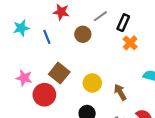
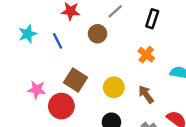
black rectangle: (123, 23) -> (152, 19), moved
orange cross: (130, 43) -> (146, 55), moved

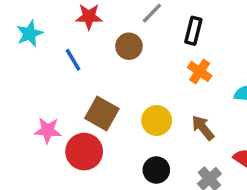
black rectangle: (152, 19) -> (193, 31), moved
cyan star: (28, 34) -> (30, 34), moved

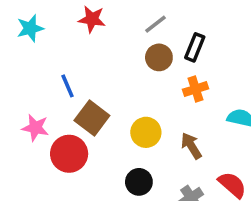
brown circle: (129, 46) -> (159, 57), moved
blue line: (73, 60) -> (68, 86), moved
orange cross: (200, 72) -> (196, 89), turned 30

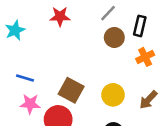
blue line: (68, 86) -> (25, 78), moved, turned -42
brown arrow: (191, 146) -> (148, 100), turned -96

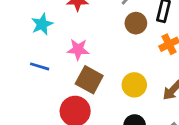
cyan star: (15, 30) -> (42, 24), moved
pink star: (30, 104) -> (78, 49), moved

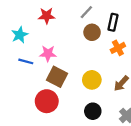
blue line: (40, 66) -> (26, 61), moved

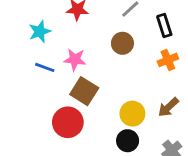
black rectangle: (113, 22) -> (164, 26), turned -35
brown circle: (92, 32) -> (122, 43), moved
yellow circle: (92, 80) -> (132, 114), moved

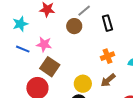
brown circle: (122, 43) -> (74, 26), moved
orange cross: (168, 60) -> (108, 56), moved

